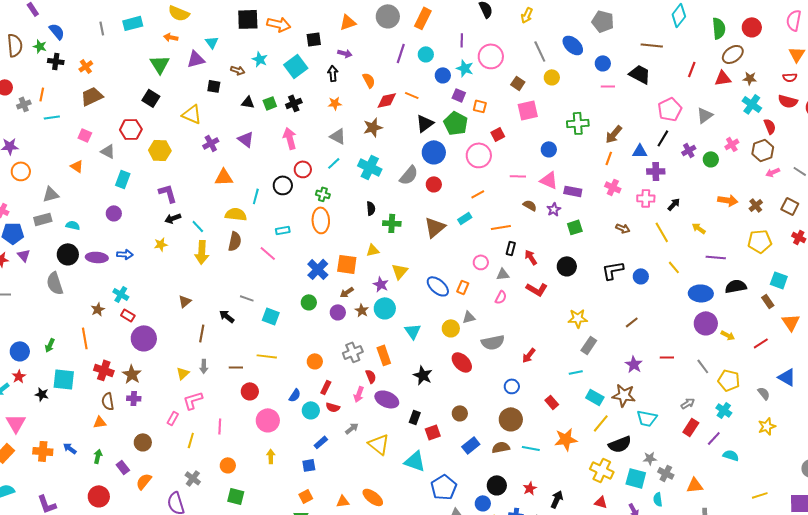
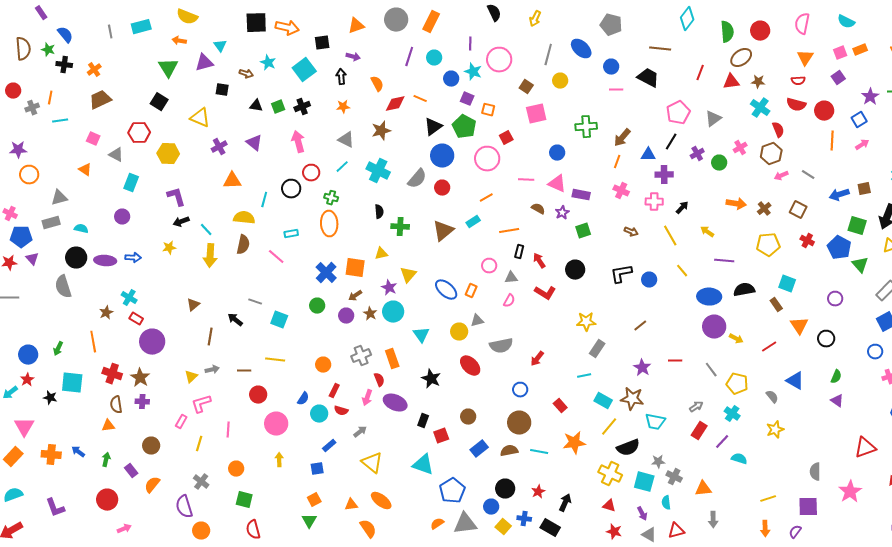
gray line: (540, 51) -> (548, 55), turned 40
gray arrow: (204, 366) -> (212, 370), turned -104
yellow triangle: (379, 444) -> (372, 463), moved

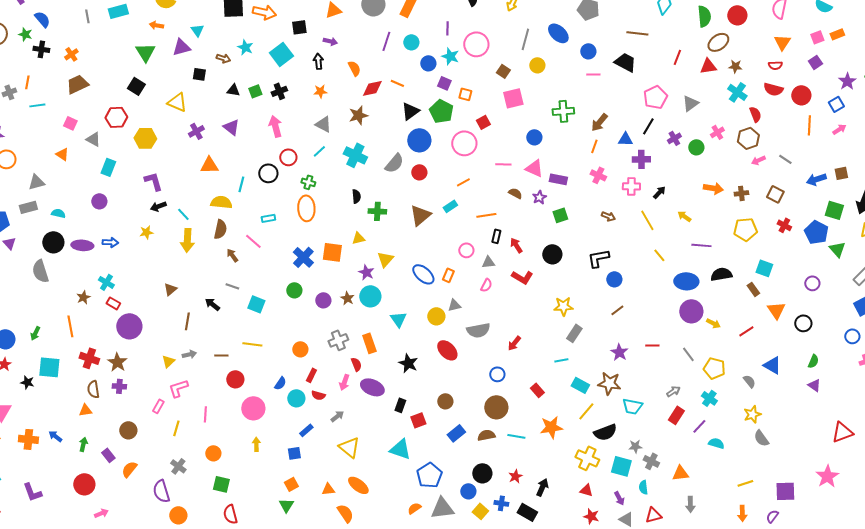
brown cross: (764, 209) -> (741, 193), turned 32
blue circle: (649, 280) -> (614, 279), moved
brown arrow: (355, 296) -> (232, 255), moved, turned 88
gray semicircle: (815, 472) -> (761, 438), moved, turned -36

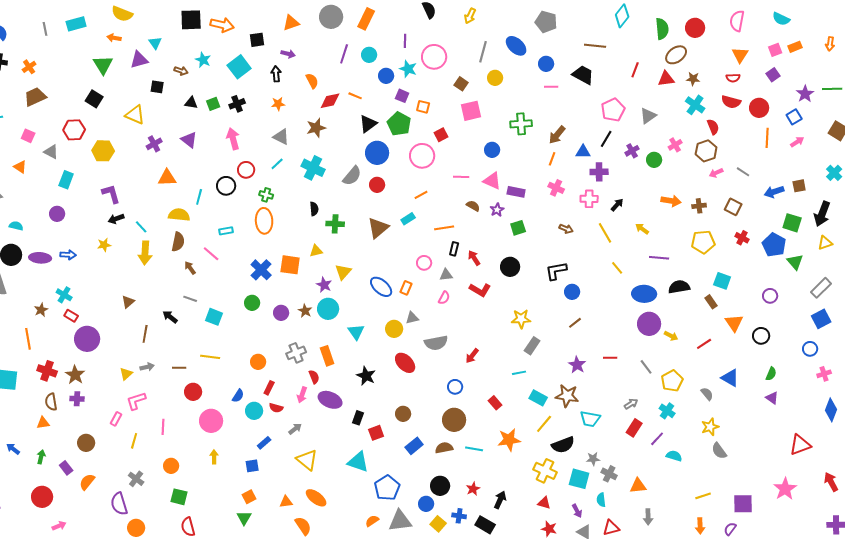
yellow pentagon: (714, 368) -> (672, 381), turned 30

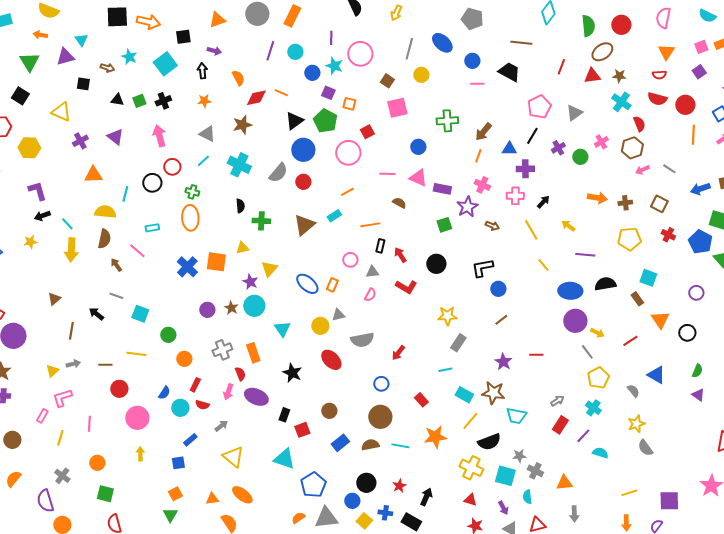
purple star: (497, 210) -> (467, 207), moved, size x1.5
green circle: (252, 303) -> (168, 335), moved
gray line: (646, 367) -> (587, 352), moved

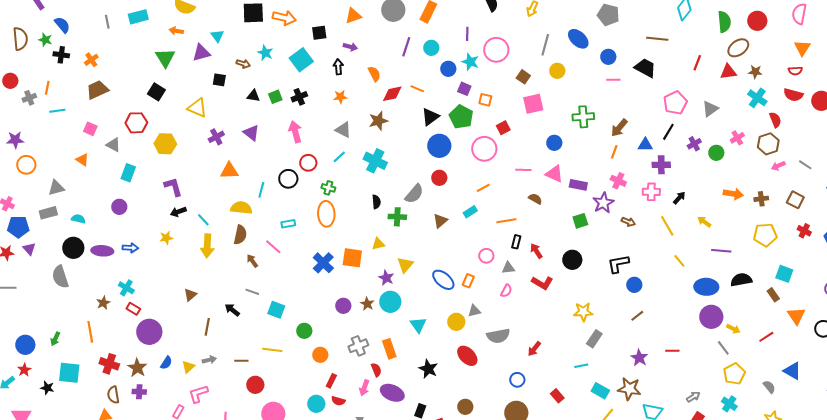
gray semicircle: (278, 173) -> (414, 194), moved
brown triangle: (304, 225) -> (440, 221), size x0.7
blue semicircle: (164, 393) -> (166, 363), moved

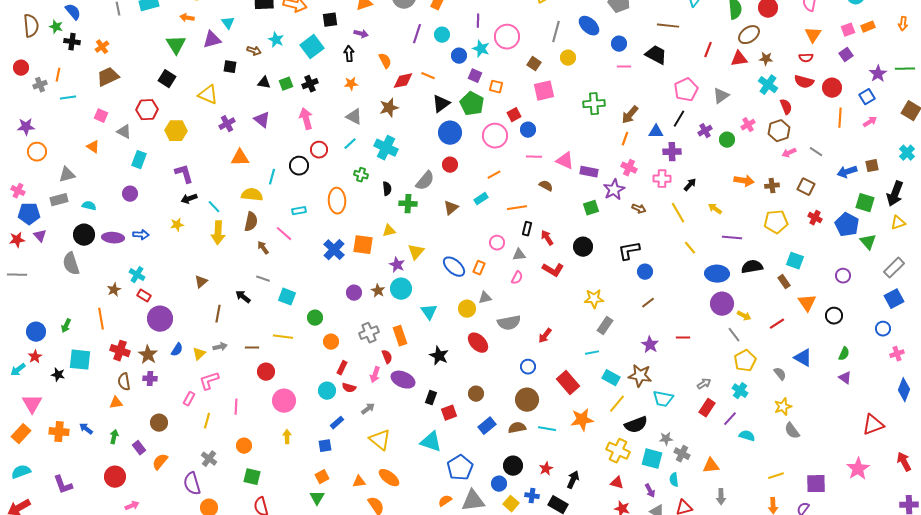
blue circle: (554, 143) -> (528, 130), moved
green cross: (328, 188) -> (361, 175), moved
red rectangle: (557, 396) -> (568, 383), size x1.6

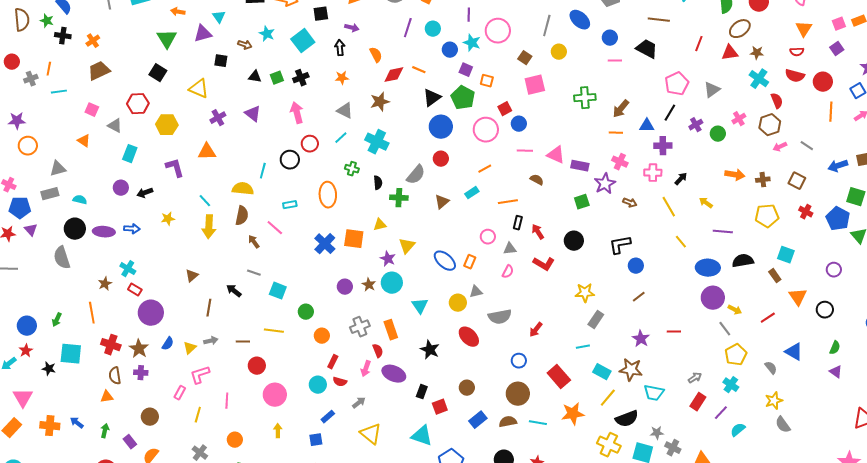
orange line: (625, 139) -> (616, 133), turned 72
orange triangle: (240, 158) -> (207, 152), moved
black arrow: (189, 199) -> (145, 193), moved
cyan semicircle: (747, 436) -> (738, 430), turned -56

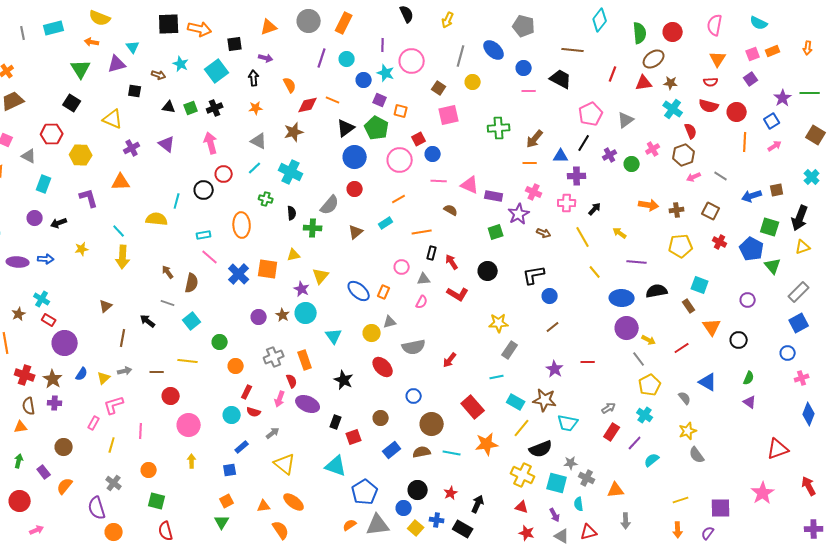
brown semicircle: (242, 216) -> (192, 283), moved
pink line: (275, 228) -> (210, 257), moved
cyan square: (278, 291) -> (192, 321), turned 30
blue circle: (519, 361) -> (414, 396), moved

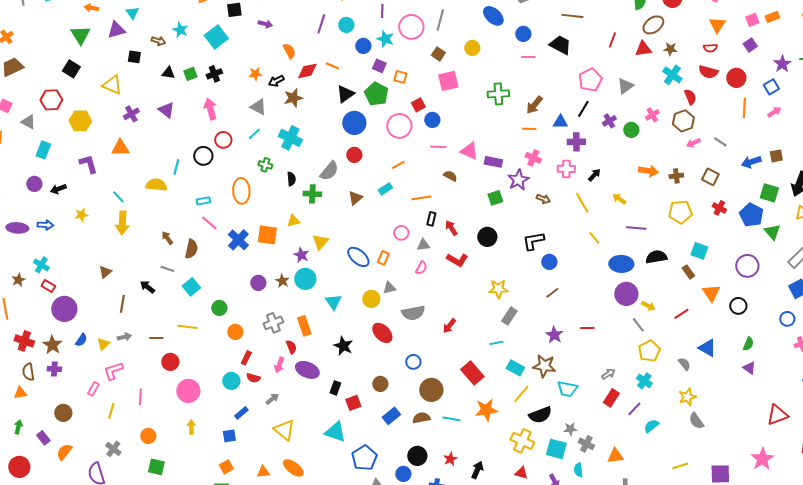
gray line: (461, 56) -> (440, 20), moved
black arrow: (254, 78) -> (276, 81), moved, turned -112
purple circle: (748, 300) -> (747, 266), size x1.5

